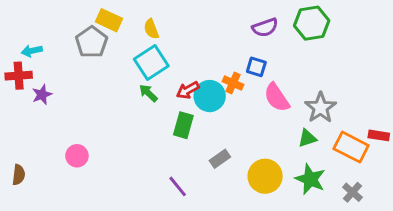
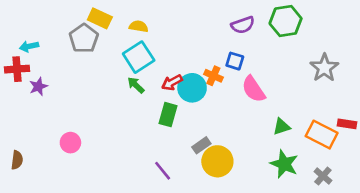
yellow semicircle: (151, 29) -> (139, 26), turned 120
gray star: (320, 108) -> (324, 68), moved
yellow circle: (265, 176) -> (217, 161), moved

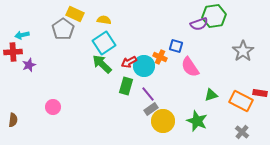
purple semicircle: (243, 25) -> (199, 24), moved
green arrow: (136, 85) -> (102, 64), size x1.5
green star: (284, 164) -> (197, 121), moved
purple line: (163, 171) -> (148, 94), moved

